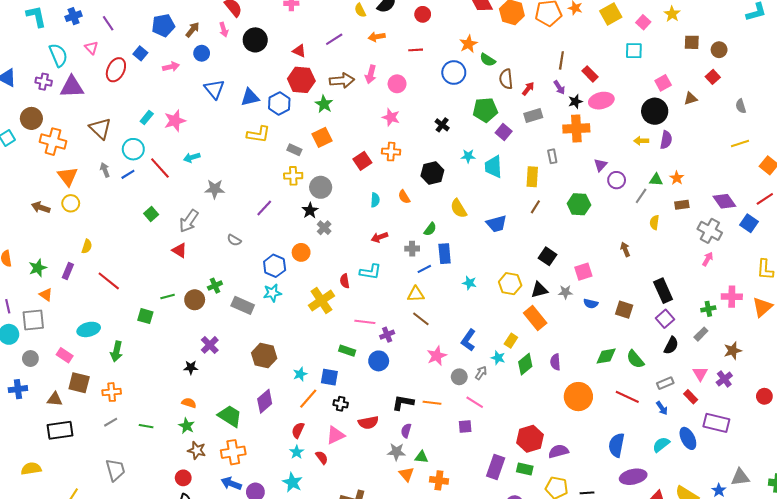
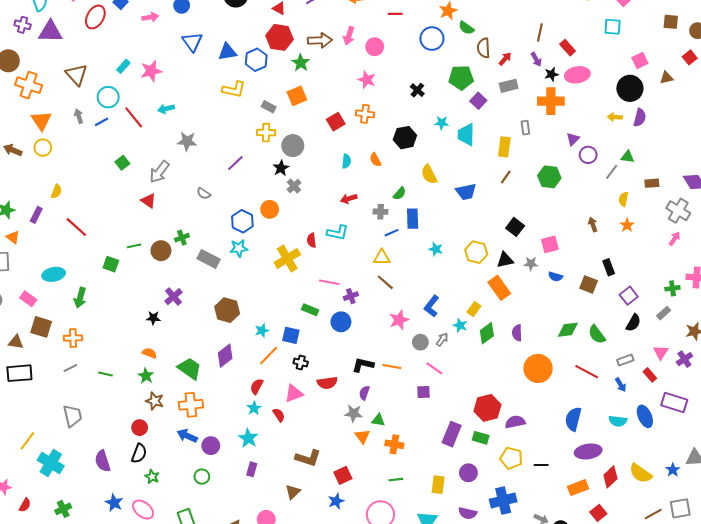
orange star: (677, 178) -> (627, 225), moved
black rectangle: (663, 291) -> (609, 267), moved, size x0.7
cyan semicircle: (661, 445) -> (618, 421), turned -138

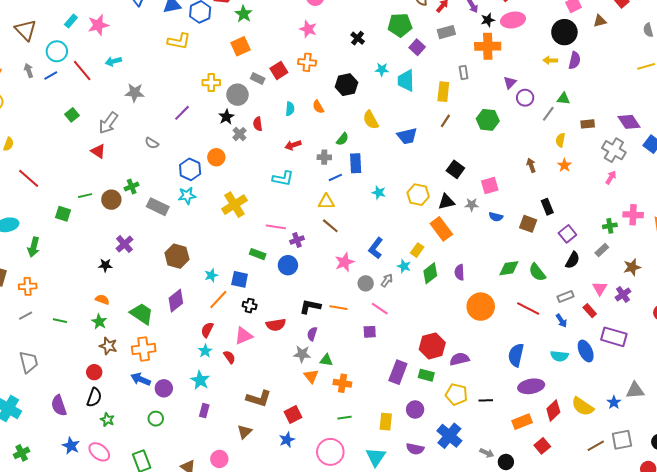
gray rectangle: (269, 107) -> (258, 79), moved
red semicircle: (312, 240) -> (258, 124), moved
blue cross: (503, 500) -> (449, 436), turned -35

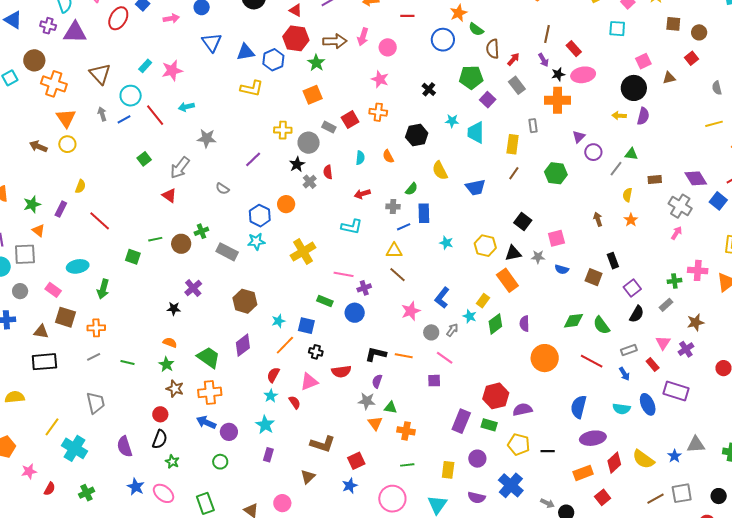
gray rectangle: (446, 32) -> (517, 85), turned 66

